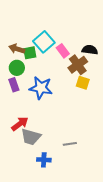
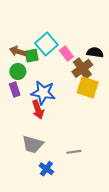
yellow square: (83, 83) -> (88, 87), size x1.5
red arrow: (20, 124) -> (38, 110), moved, turned 108
blue cross: (44, 160) -> (46, 169), turned 32

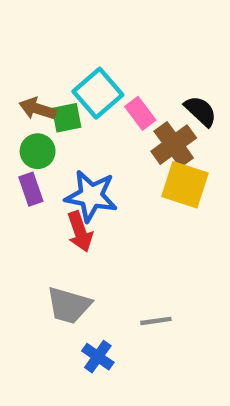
black semicircle: (95, 52) -> (201, 111), turned 35

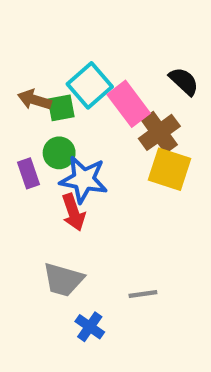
black semicircle: (201, 111) -> (184, 81), moved
pink rectangle: (140, 113) -> (129, 104), size x1.5
green circle: (38, 151) -> (59, 153), moved

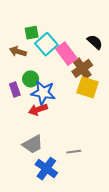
green square: (61, 108) -> (32, 33), moved
red arrow: (73, 212) -> (38, 110), turned 90
gray trapezoid: (63, 280) -> (33, 144), turned -45
blue cross: (90, 327) -> (46, 169), size x1.5

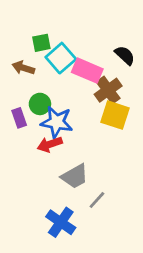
pink rectangle: (66, 54) -> (87, 71), turned -30
gray trapezoid: (33, 144) -> (75, 176), moved
gray line: (74, 152) -> (97, 200), turned -40

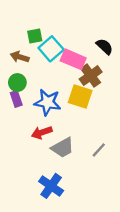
green circle: (40, 104) -> (17, 83), moved
yellow square: (115, 115) -> (80, 96), moved
red arrow: (50, 144) -> (42, 133), moved
gray line: (97, 200) -> (99, 150), moved

